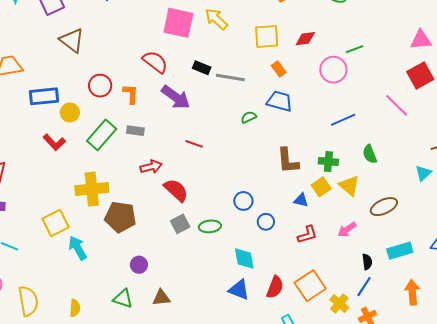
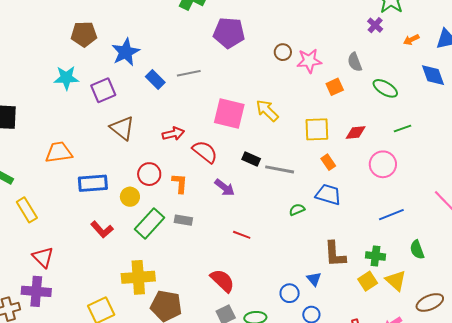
green line: (355, 49) -> (403, 129), moved
purple arrow: (176, 97) -> (225, 188), size x0.7
yellow circle: (70, 112) -> (130, 197), moved
red arrow: (151, 167) -> (173, 134), moved
blue triangle: (301, 200) -> (314, 279), moved, turned 35

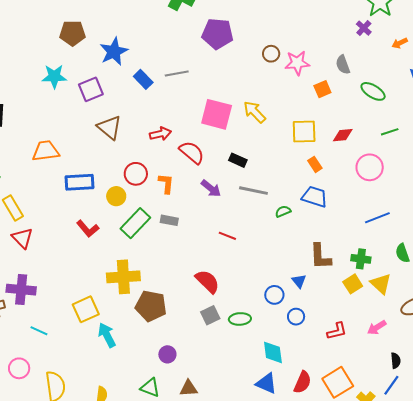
gray line: (280, 169) -> (253, 191), moved
red triangle: (43, 257) -> (22, 238), moved

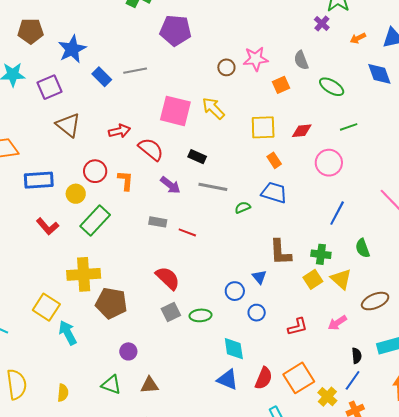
brown circle: (271, 54) -> (226, 67), moved
blue line: (377, 218) -> (337, 213), turned -40
gray rectangle: (169, 220) -> (158, 222), moved
yellow square: (86, 309) -> (46, 307), turned -32

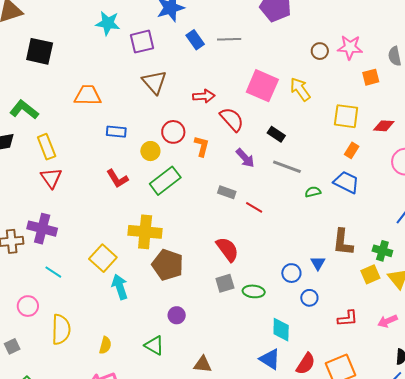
orange rectangle: (274, 160) -> (352, 150), turned 56
blue rectangle: (39, 180) -> (116, 132), size x0.7
brown triangle: (150, 385) -> (203, 364), moved

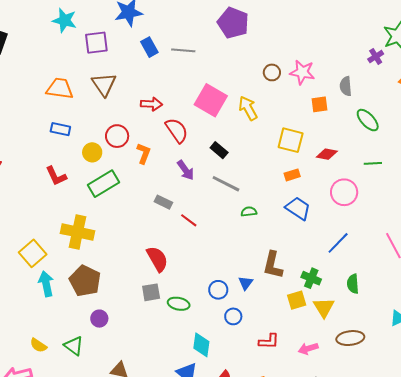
orange trapezoid: (88, 95) -> (60, 89), moved
orange rectangle: (352, 150) -> (292, 175), turned 35
blue trapezoid: (346, 182) -> (298, 208), moved
brown pentagon: (168, 265) -> (85, 281), moved
yellow semicircle: (105, 345) -> (38, 345), moved, turned 102

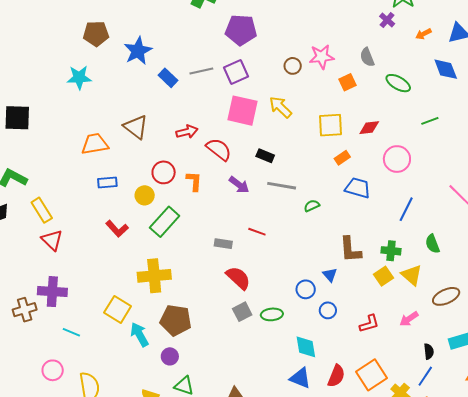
purple square: (96, 43) -> (236, 72), moved
green line: (373, 163) -> (430, 121), moved
gray rectangle: (163, 202) -> (223, 244), moved
purple circle: (99, 319) -> (170, 356), moved

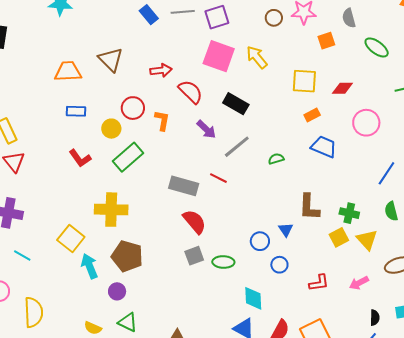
black rectangle: (265, 156) -> (236, 104), size x1.4
gray line: (282, 186) -> (237, 147), moved, turned -56
blue line: (406, 209) -> (386, 173), moved
gray rectangle: (223, 244) -> (184, 186), size x1.6

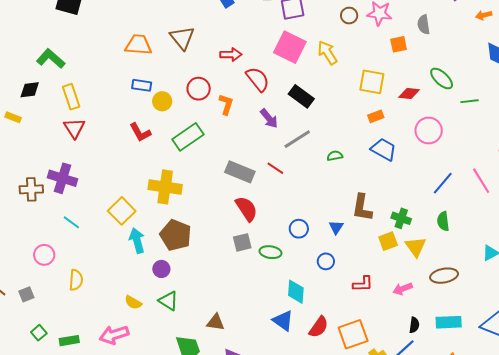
green ellipse: (377, 47) -> (442, 78), moved
yellow circle: (111, 129) -> (162, 101), moved
blue circle: (260, 241) -> (299, 229), moved
yellow semicircle: (33, 312) -> (76, 280), size x0.7

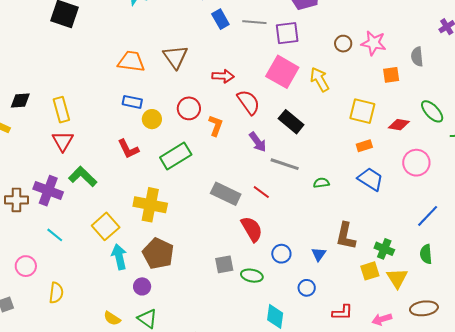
green L-shape: (51, 59) -> (83, 176), moved
gray line: (297, 139) -> (285, 164), turned 48
red semicircle: (246, 209) -> (252, 229), moved

